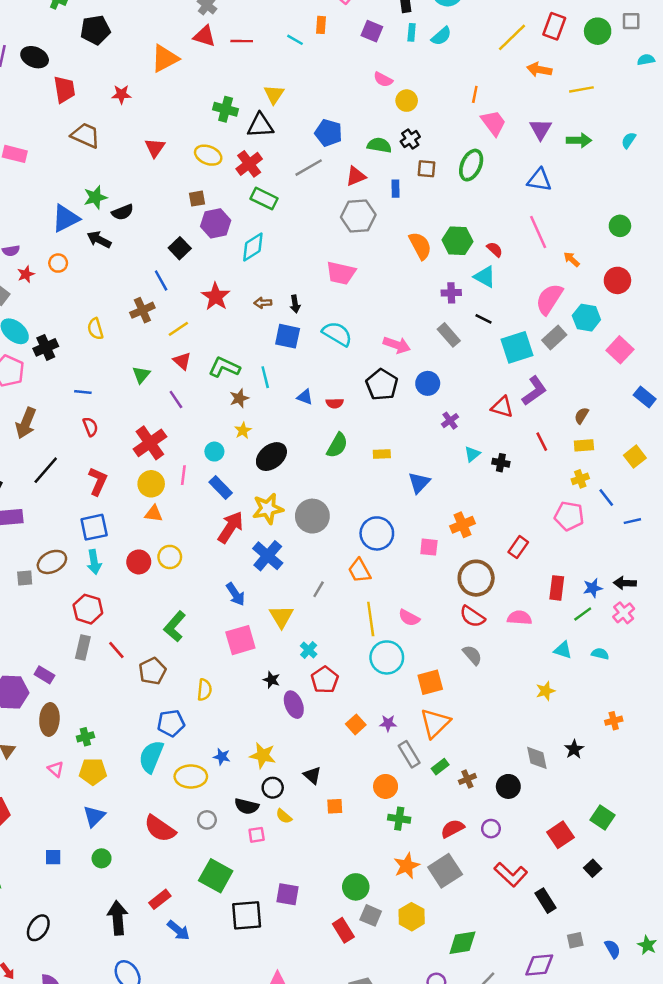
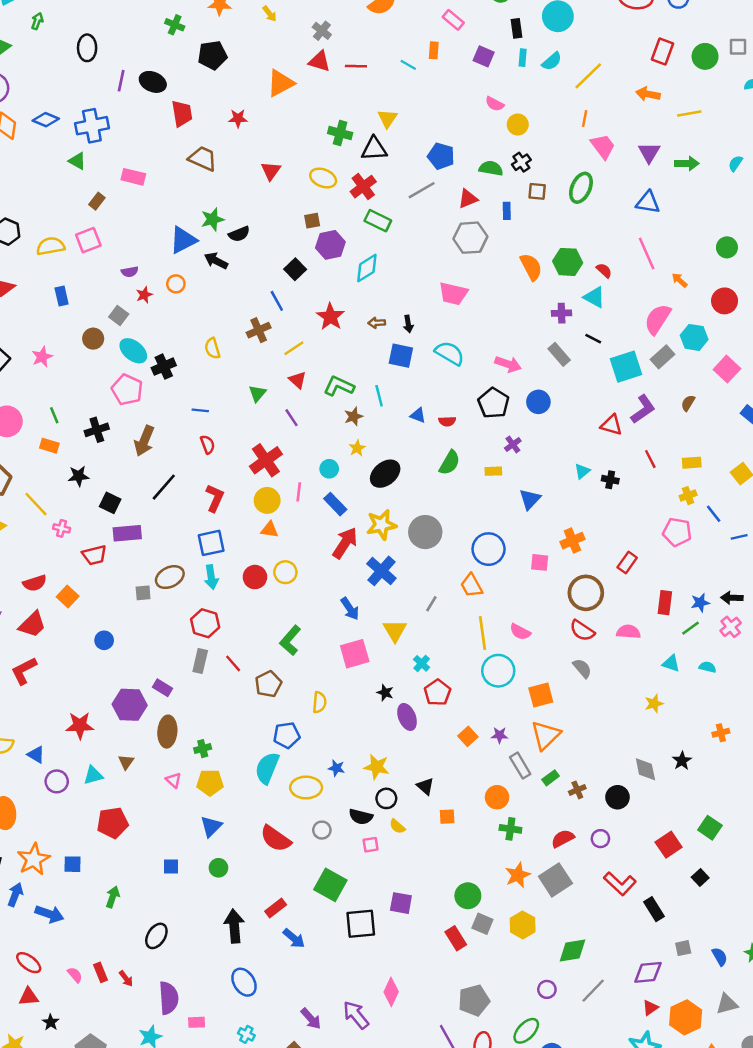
yellow line: (512, 37) -> (588, 76), moved
brown semicircle: (581, 416) -> (688, 403), moved
purple cross: (450, 421) -> (513, 444), moved

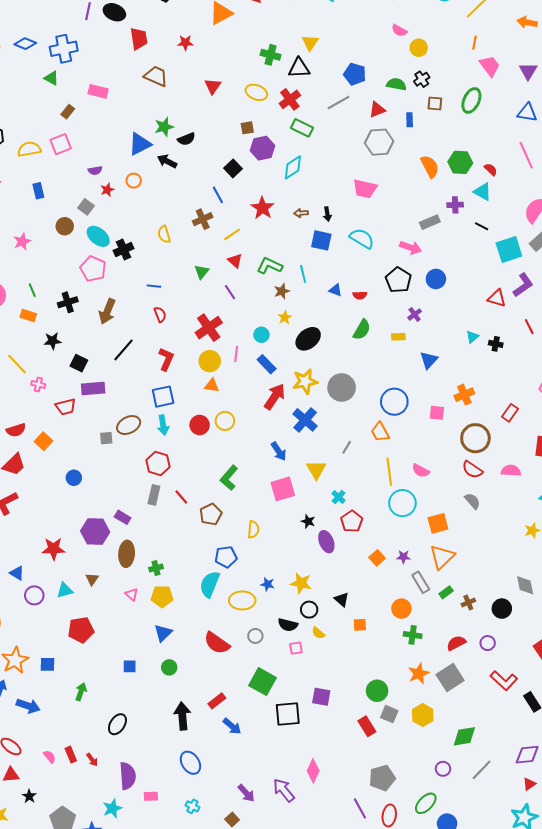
gray rectangle: (559, 354) -> (430, 222), moved, turned -72

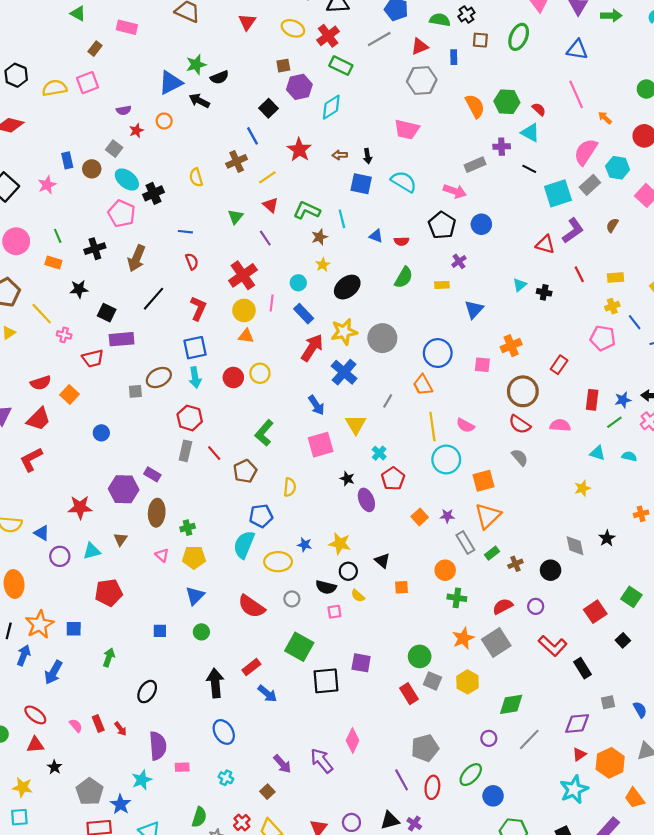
blue rectangle: (38, 191) -> (67, 160), moved
blue arrow: (28, 706) -> (53, 672), turned 100

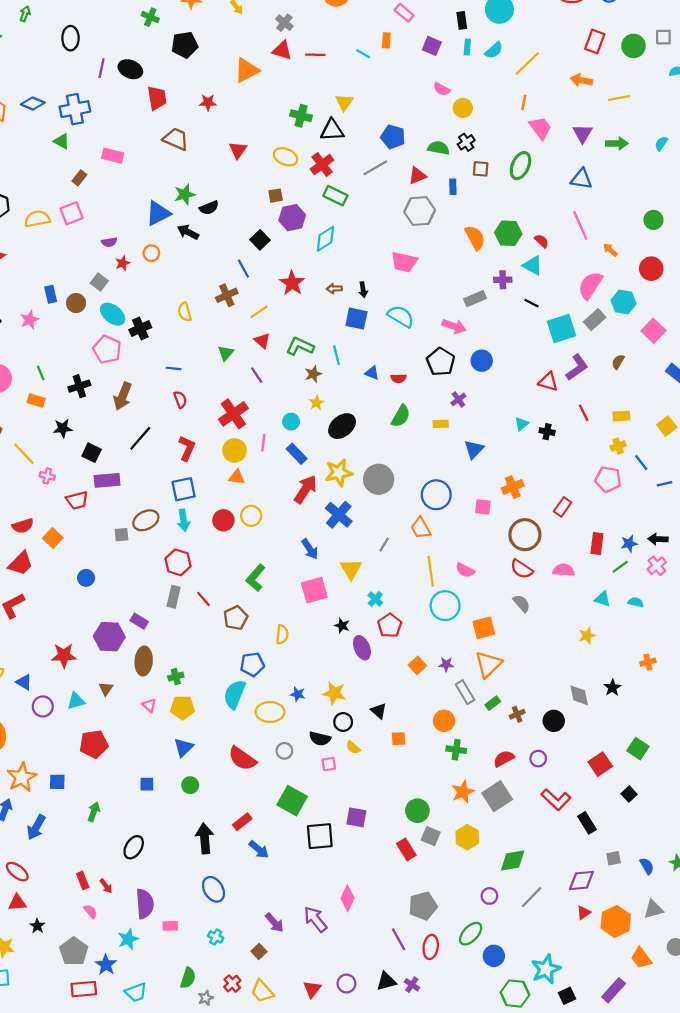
pink semicircle: (76, 726) -> (90, 911), moved
cyan star: (574, 789) -> (546, 969), moved

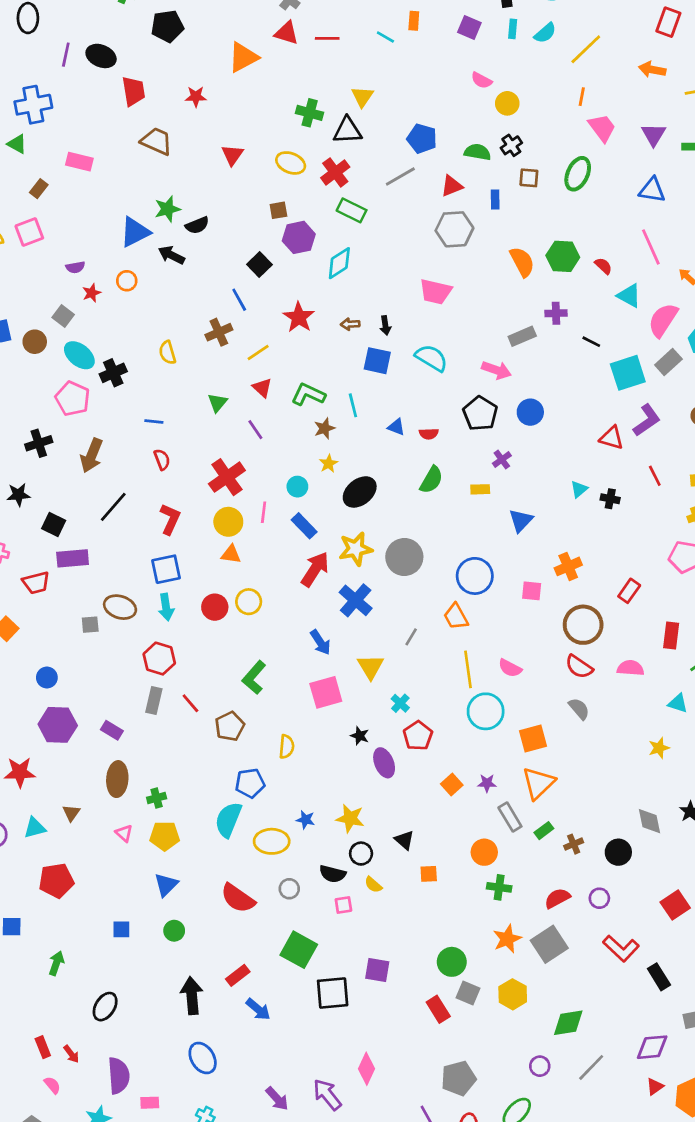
cyan triangle: (533, 265) -> (629, 296), moved
brown ellipse: (146, 520) -> (120, 607), turned 45
purple hexagon: (109, 637) -> (58, 725), moved

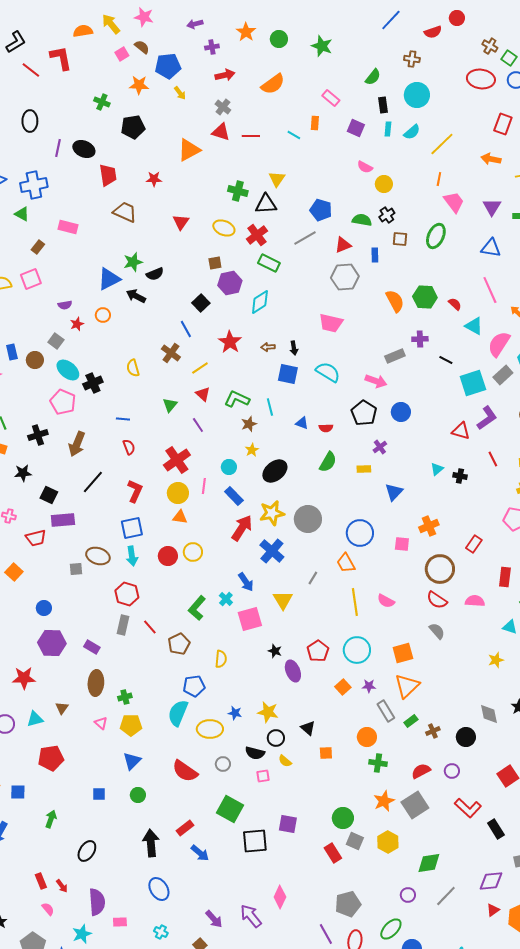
brown cross: (219, 332) -> (171, 353), turned -30
cyan cross: (400, 703) -> (226, 599), moved
cyan circle: (486, 711) -> (357, 650), moved

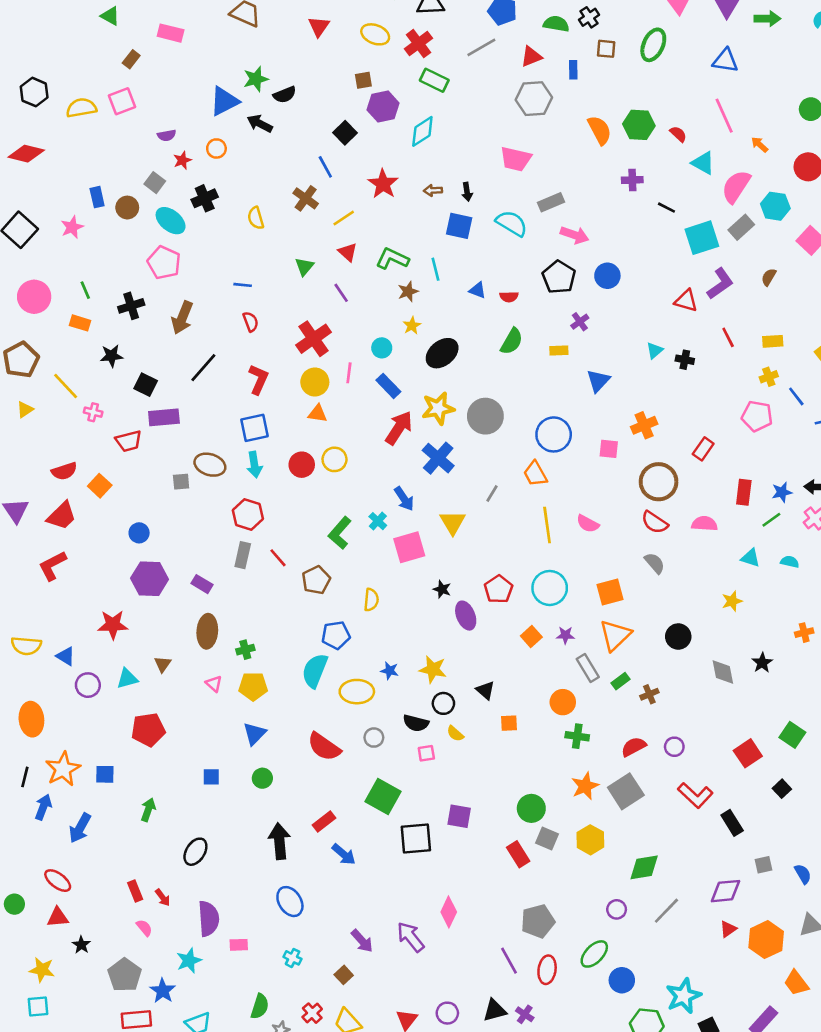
gray rectangle: (395, 356) -> (551, 202), moved
black cross: (93, 383) -> (205, 198), moved
black circle: (466, 737) -> (678, 637), moved

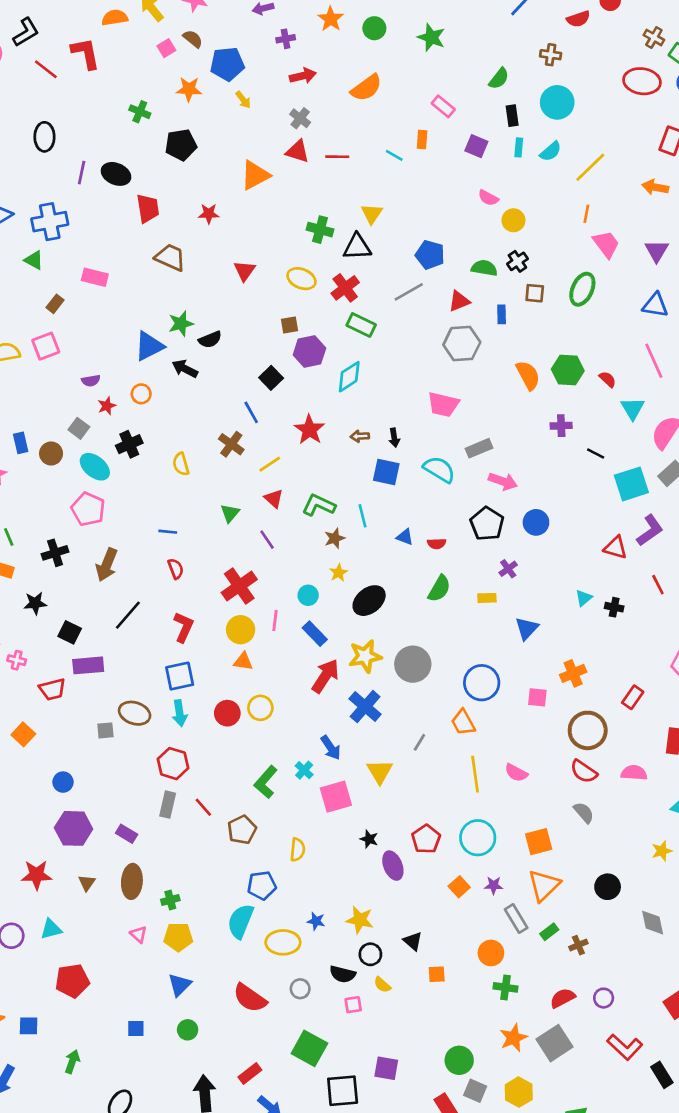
cyan triangle: (703, 163) -> (633, 408), turned 30
brown triangle: (163, 664) -> (87, 883), moved

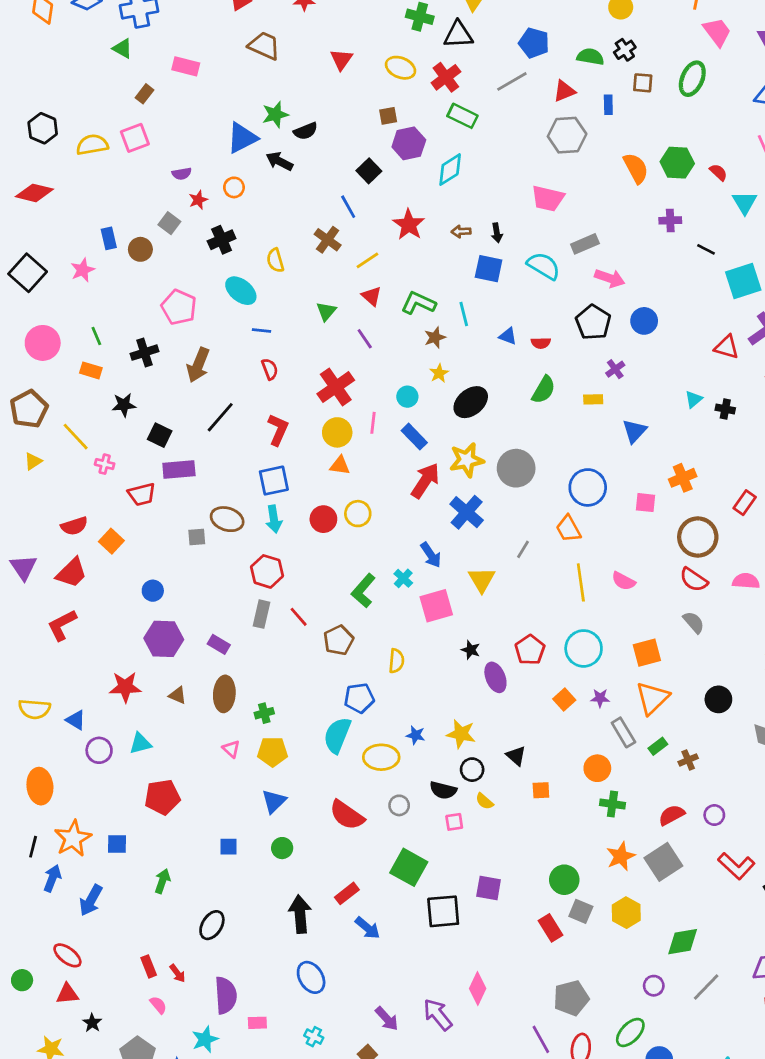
cyan ellipse: (95, 467) -> (241, 291), moved
brown triangle: (87, 883) -> (178, 695), turned -42

